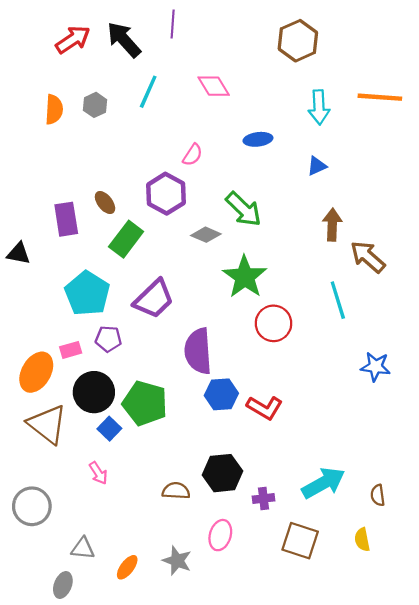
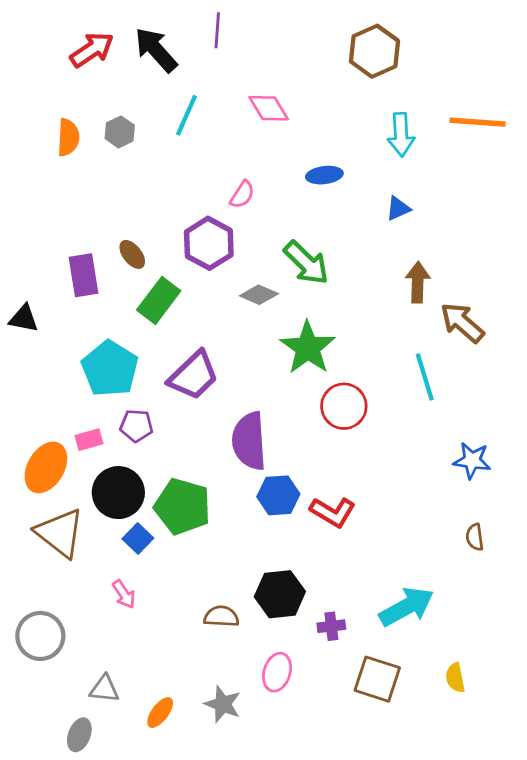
brown semicircle: (378, 495) -> (475, 537), moved

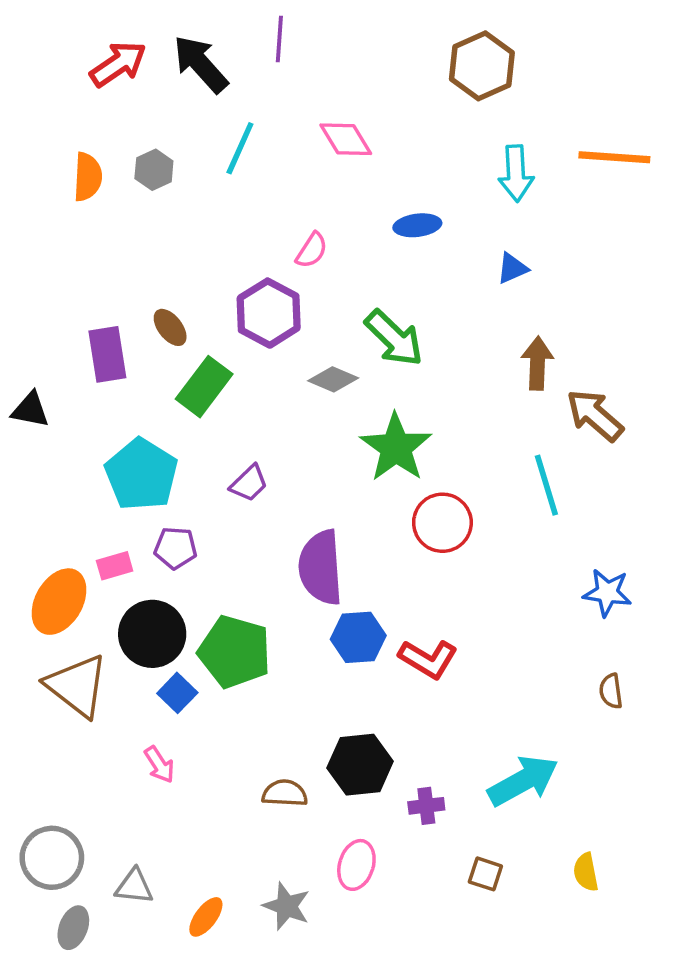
purple trapezoid: (194, 376) -> (249, 483), size x0.6
gray circle: (40, 636) -> (52, 858), moved
brown square: (377, 679) -> (485, 874), size x0.6
gray ellipse: (79, 735) -> (73, 928), moved

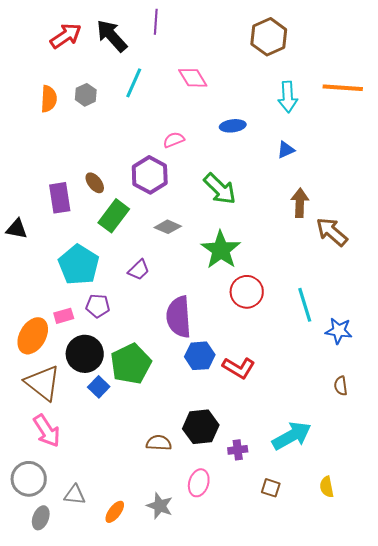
pink semicircle: (312, 250) -> (174, 140), turned -145
gray diamond: (333, 379) -> (168, 227), moved
cyan line: (546, 485) -> (305, 305), moved
green pentagon: (235, 652) -> (131, 364), turned 30
pink arrow: (159, 765) -> (47, 431), moved, size x1.6

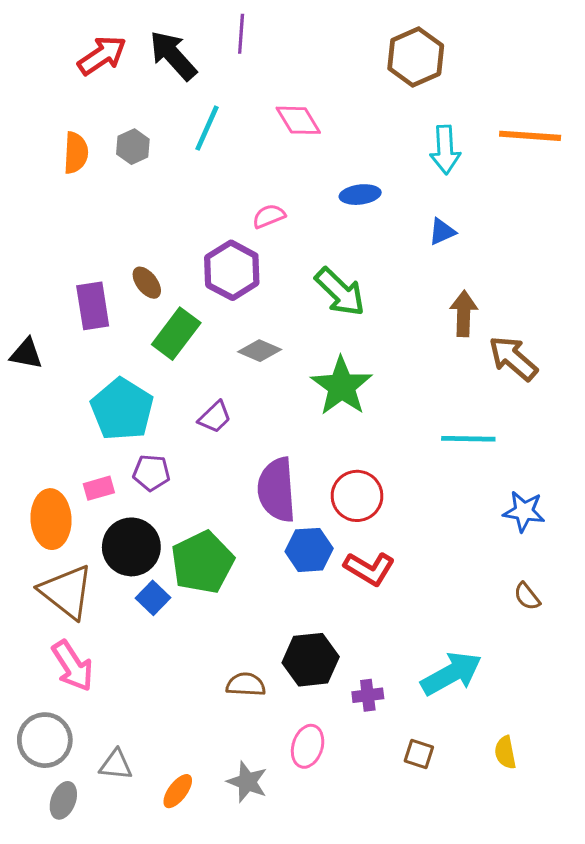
red circle: (247, 292) -> (357, 496), moved
cyan line: (305, 305) -> (468, 439), moved, turned -72
orange ellipse: (33, 336) -> (51, 519), turned -33
brown semicircle: (341, 386) -> (527, 596), turned -30

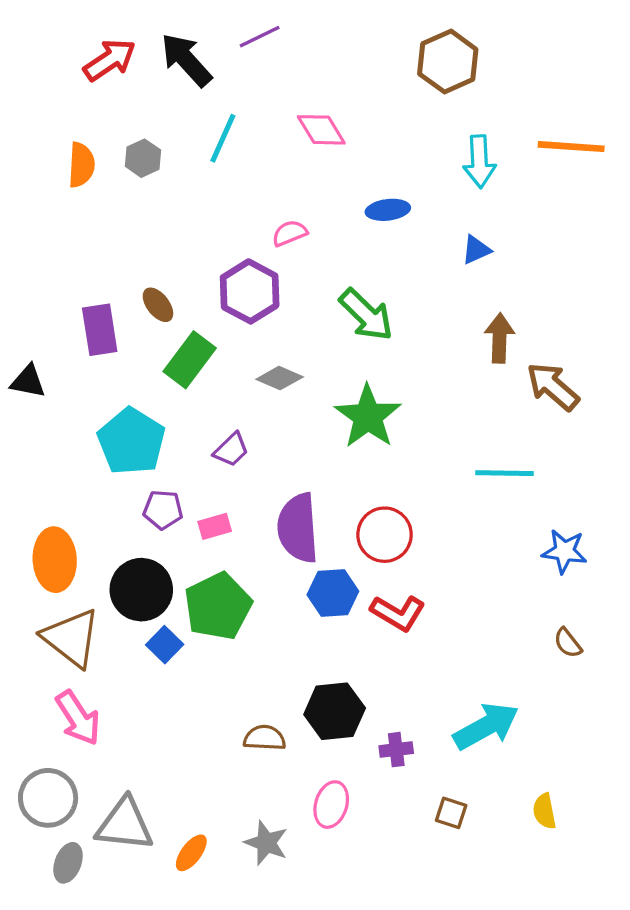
purple line: (241, 34) -> (260, 37), turned 60
pink rectangle: (99, 488) -> (215, 526), moved
gray triangle: (116, 765) -> (125, 825), size x1.6

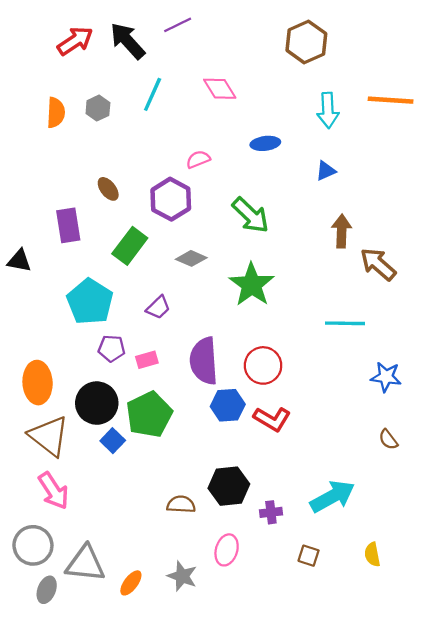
brown ellipse: (158, 305) -> (108, 189), moved

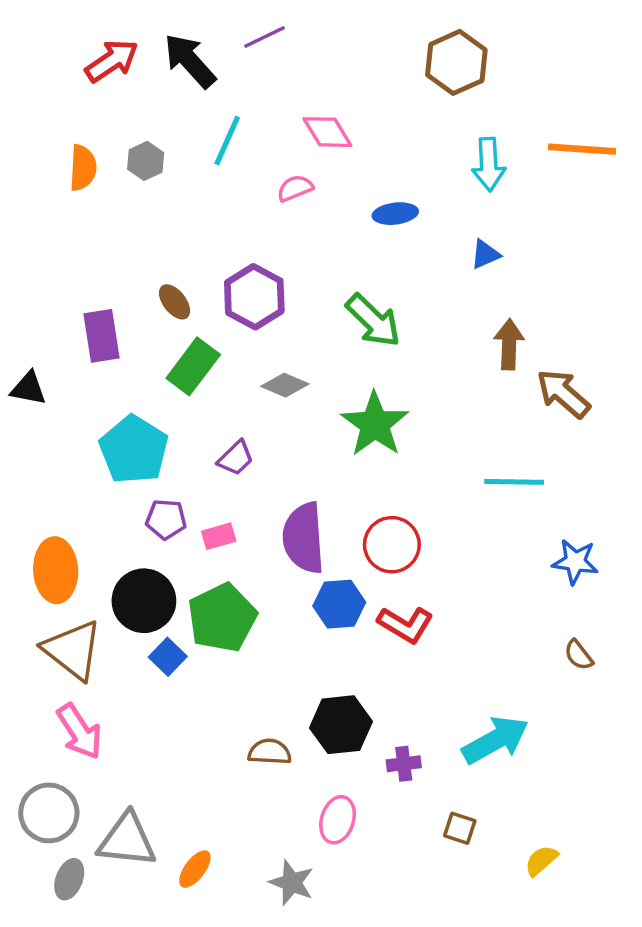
pink semicircle: (198, 159) -> (295, 188), moved
brown ellipse: (108, 189) -> (175, 302), moved
yellow semicircle: (372, 554) -> (541, 861), moved, turned 60
gray star: (182, 576) -> (292, 883), moved

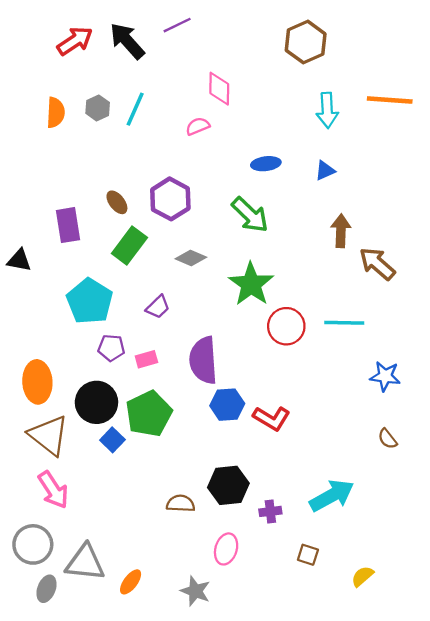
pink diamond: (327, 132) -> (219, 89), turned 32
cyan line: (227, 141) -> (135, 109), moved
blue ellipse: (395, 214) -> (266, 164), moved
red circle: (392, 545) -> (286, 326), moved

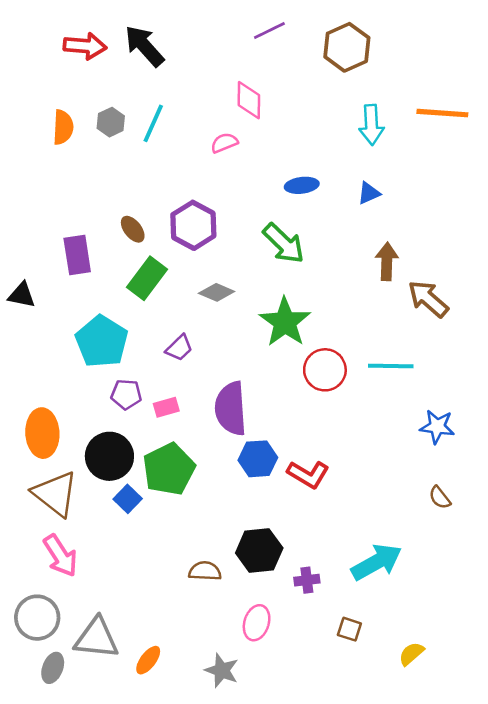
purple line: (177, 25) -> (269, 31), moved
red arrow: (75, 41) -> (85, 46), turned 39

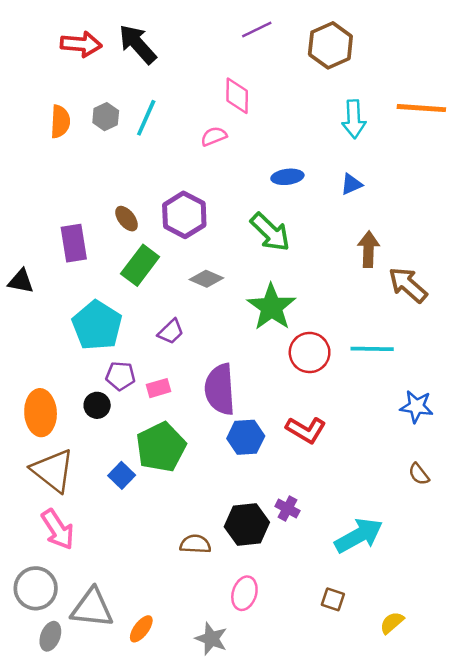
black circle: (109, 456) -> (97, 405), moved, size x0.6
red L-shape: (308, 474) -> (306, 430), moved
purple cross: (307, 580) -> (287, 508), moved, turned 35

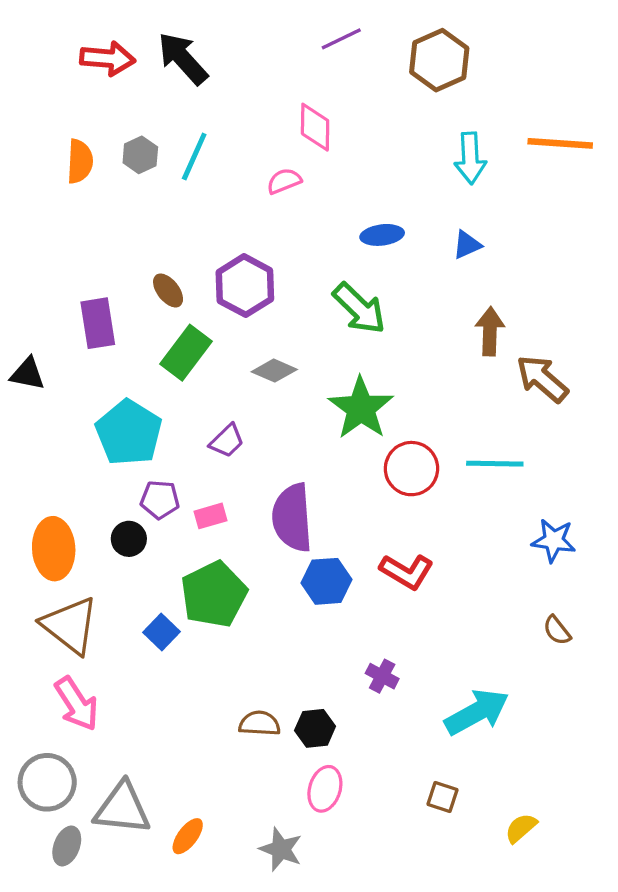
black hexagon: (247, 524) -> (315, 728), moved, size x0.7

